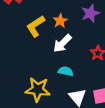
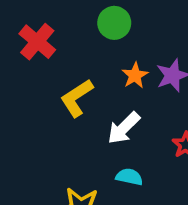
orange star: (60, 21) -> (135, 75), moved

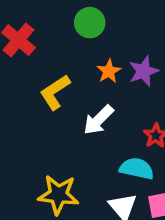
cyan semicircle: (129, 177) -> (137, 169), moved, size x1.4

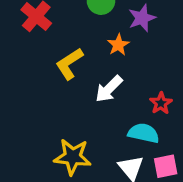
purple star: (144, 71) -> (142, 18), moved

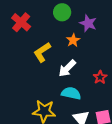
purple star: (142, 18) -> (88, 23), turned -30
cyan semicircle: (144, 133) -> (71, 93), moved

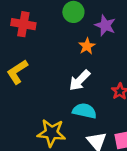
red cross: (21, 22) -> (23, 24), turned -30
yellow L-shape: (42, 52) -> (17, 72), moved

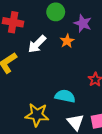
white arrow: (80, 80) -> (37, 44), moved

